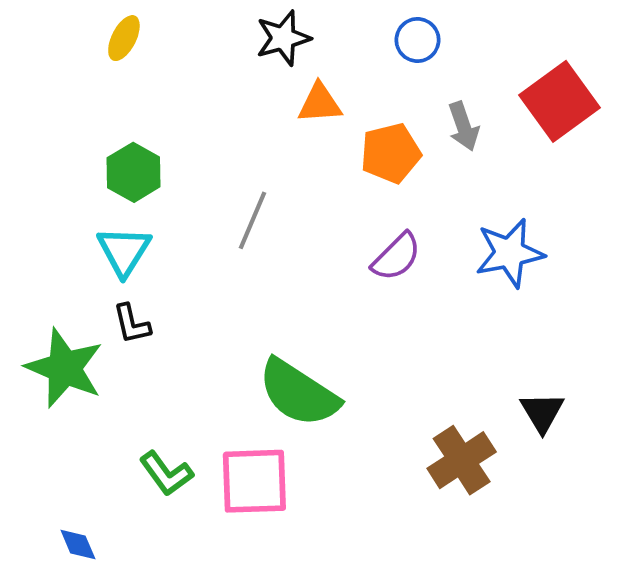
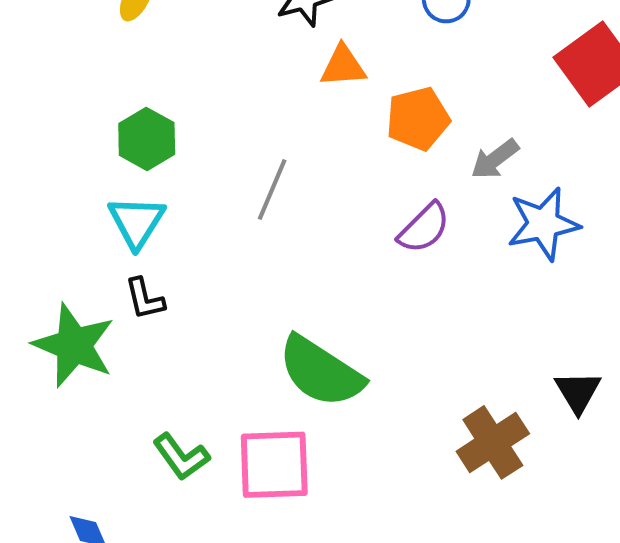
gray arrow: (464, 126) -> (495, 159), moved, turned 72

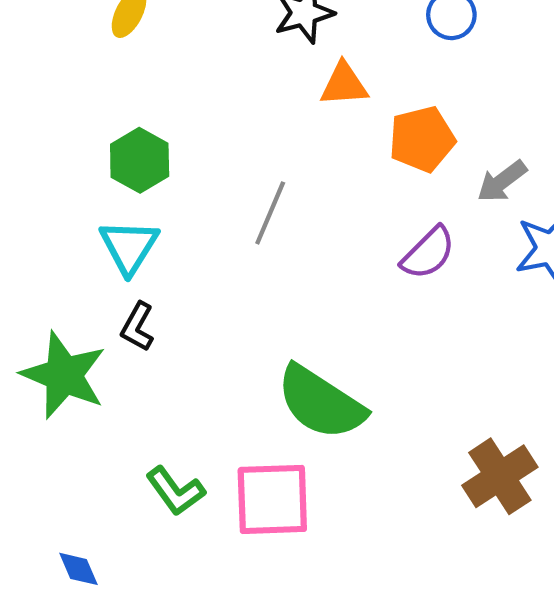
black L-shape: (145, 299) -> (137, 327), turned 42

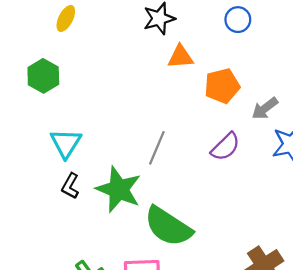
green hexagon: (140, 160) -> (43, 76), moved
gray line: (270, 213) -> (157, 148), moved
green star: (64, 375) -> (119, 189), moved

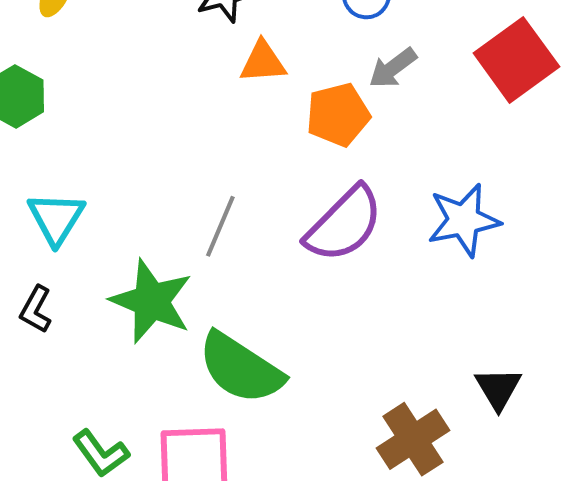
gray arrow: (265, 108) -> (393, 68), moved
purple semicircle: (225, 147) -> (344, 224), size x1.5
black L-shape: (70, 186) -> (36, 309), moved

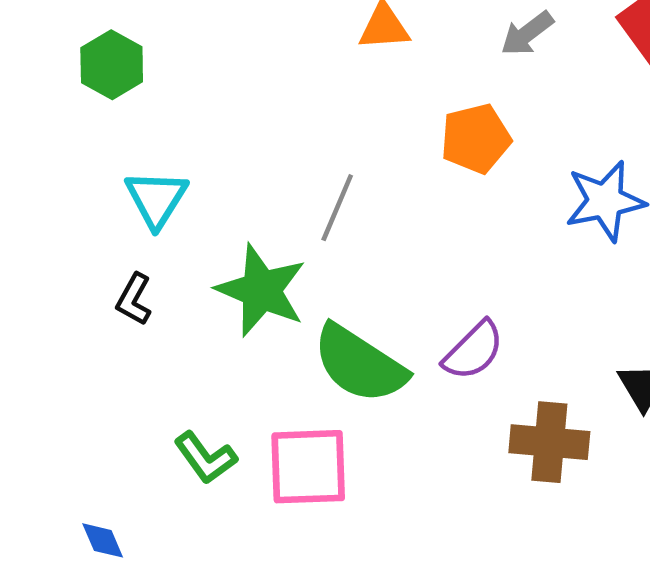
orange pentagon: (338, 115) -> (476, 138), moved
purple semicircle: (344, 224) -> (473, 351), moved, size x0.7
brown cross: (413, 439) -> (549, 442), turned 38

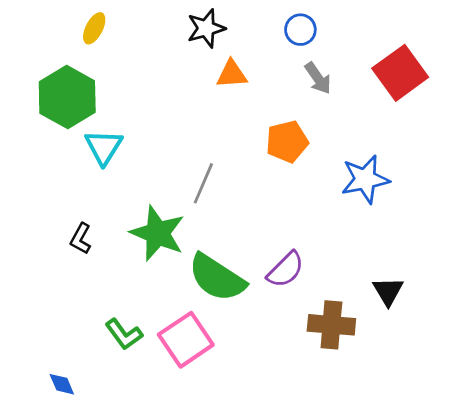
gray arrow: (527, 34) -> (318, 78), turned -88
green hexagon: (112, 65) -> (67, 97), size x1.5
cyan triangle: (156, 199) -> (104, 147), moved
pink square: (308, 467) -> (186, 340), turned -32

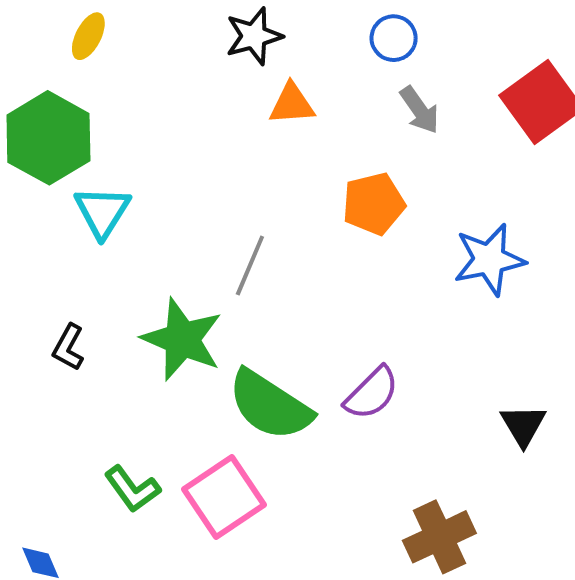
brown cross: (331, 325) -> (439, 537), moved, turned -30

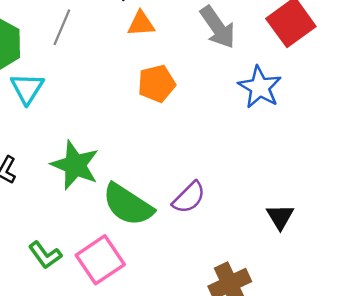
gray arrow: (420, 110) -> (218, 27), size x1.5
orange pentagon: (374, 204) -> (157, 84), moved
blue star: (489, 260) -> (260, 87), moved, turned -30
gray line: (250, 266) -> (62, 27), moved

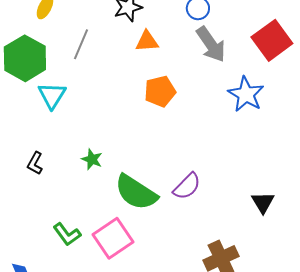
green star: (75, 165) -> (92, 159), size x0.5

